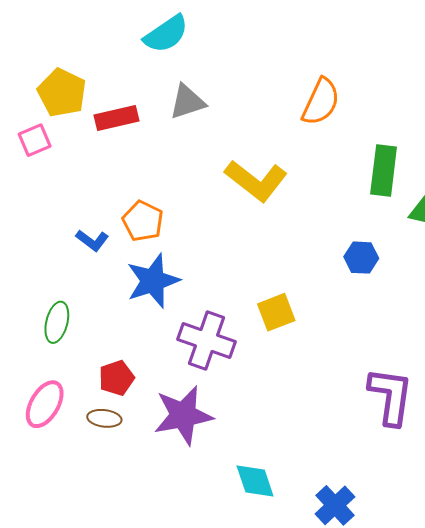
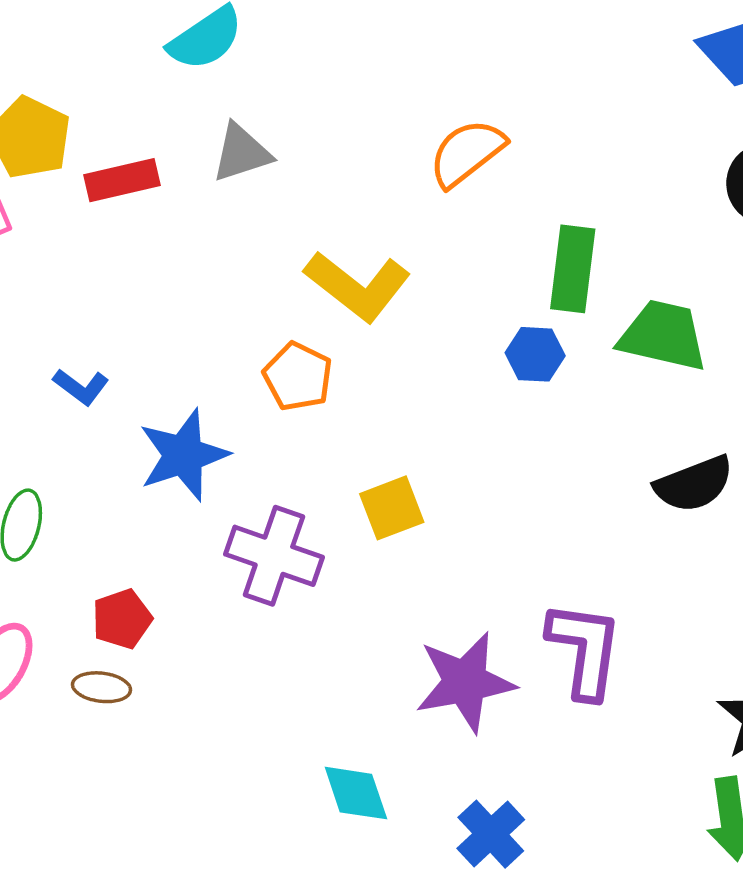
orange semicircle: (321, 102) -> (467, 153), turned -153
orange pentagon: (143, 221) -> (298, 376), moved
blue hexagon: (361, 258) -> (535, 354), moved
purple star: (183, 415) -> (465, 682), moved

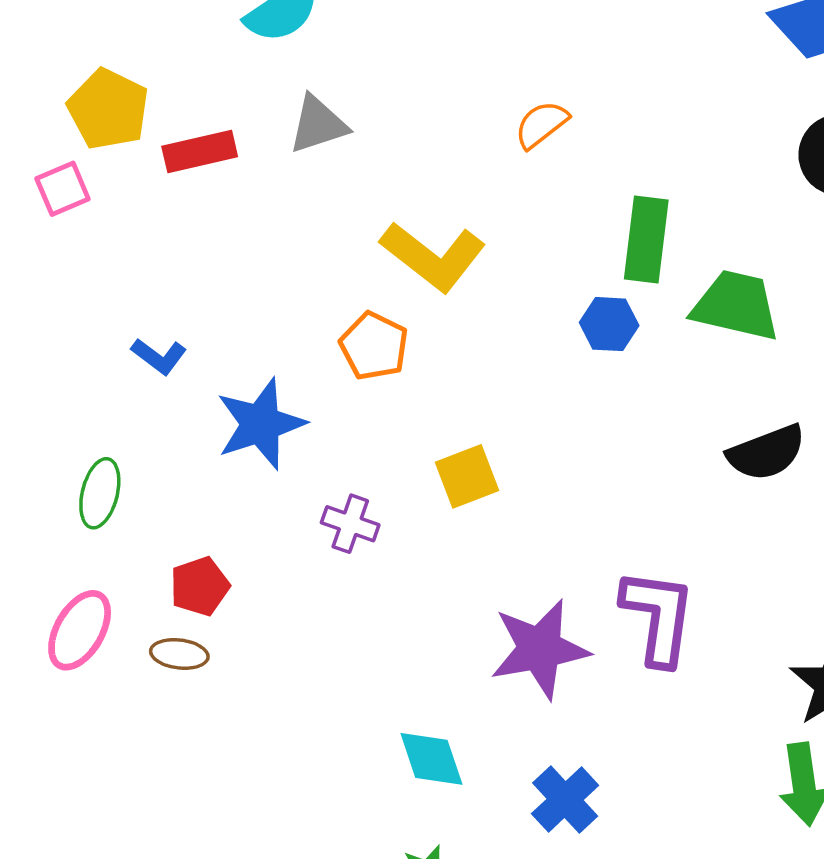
orange semicircle: (467, 153) -> (541, 124), size x0.7
purple cross: (274, 556) -> (350, 524), size x0.6

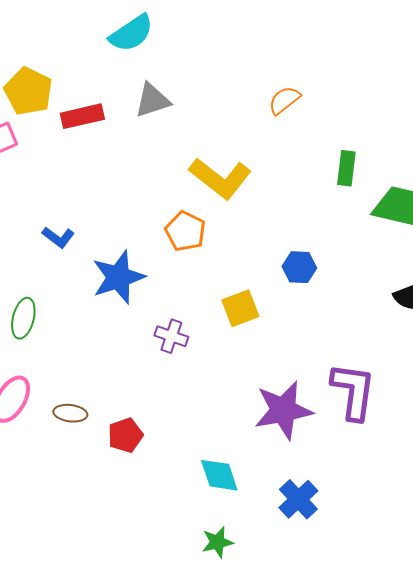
green rectangle: (646, 239) -> (346, 168), size x0.7
blue hexagon: (609, 324) -> (299, 267), moved
red pentagon: (200, 586) -> (125, 435), moved

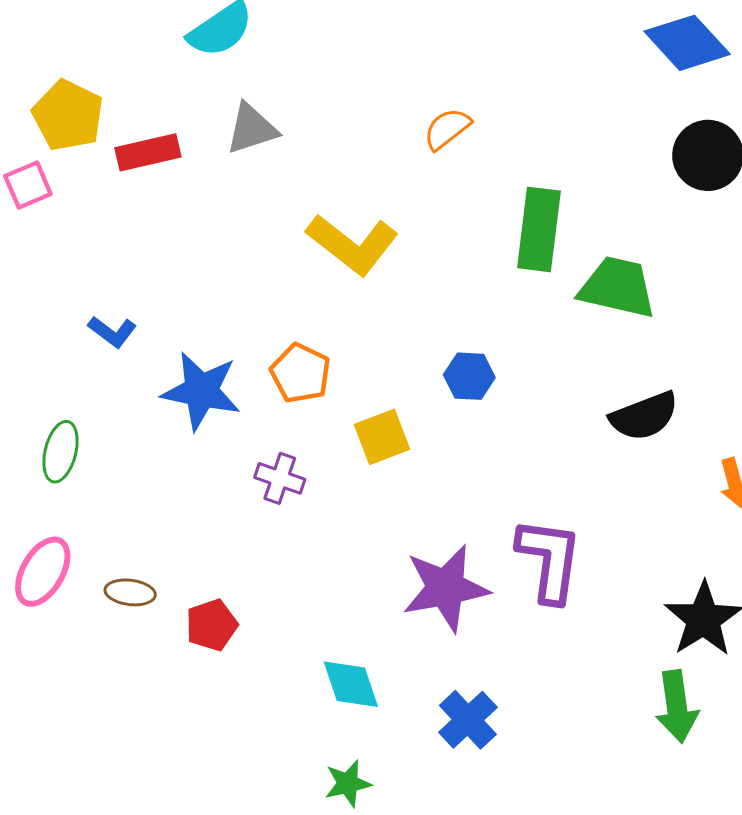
green rectangle: (346, 168) -> (539, 229), size x1.6
orange pentagon: (185, 231) -> (300, 373), moved
blue star: (118, 277) -> (201, 391), turned 30

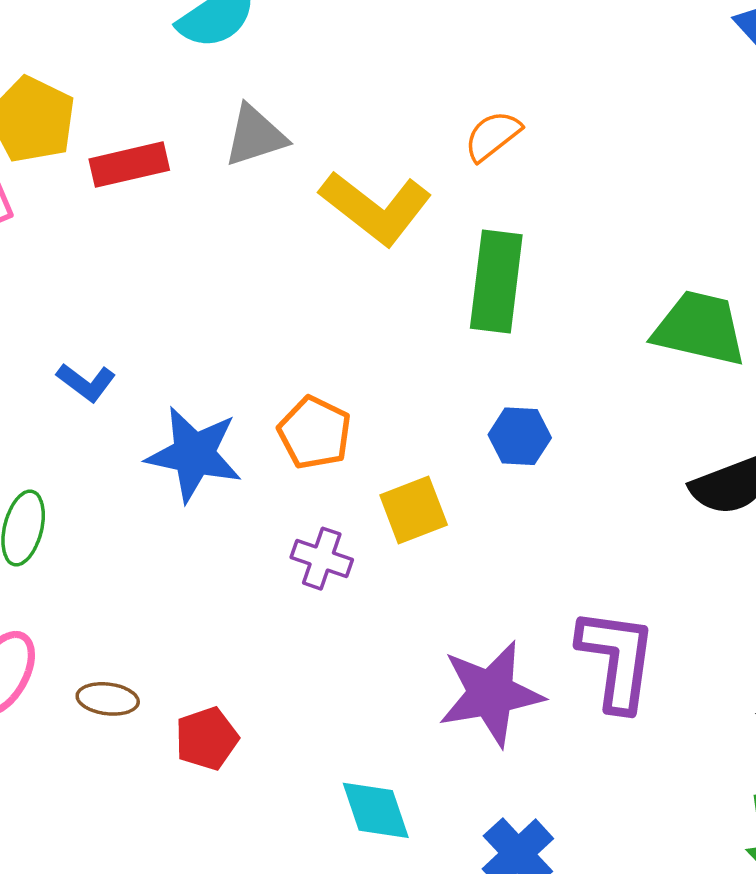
green rectangle: (539, 229) -> (496, 282), moved
yellow L-shape: (352, 244) -> (376, 208), moved
purple cross: (280, 478) -> (322, 559), moved

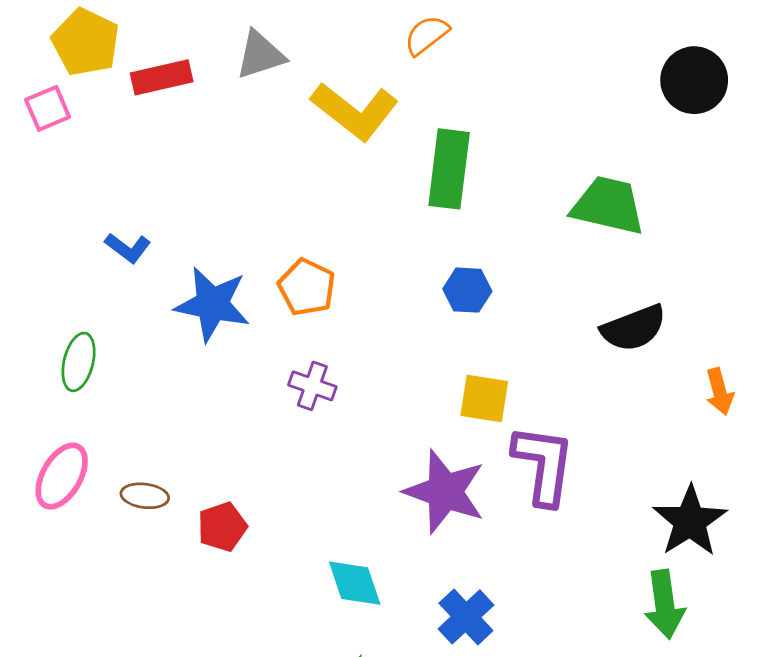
orange semicircle: (493, 136) -> (427, 35), moved
yellow square: (414, 510) -> (484, 399), moved, turned 30
purple star: (491, 694) -> (445, 492), turned 30

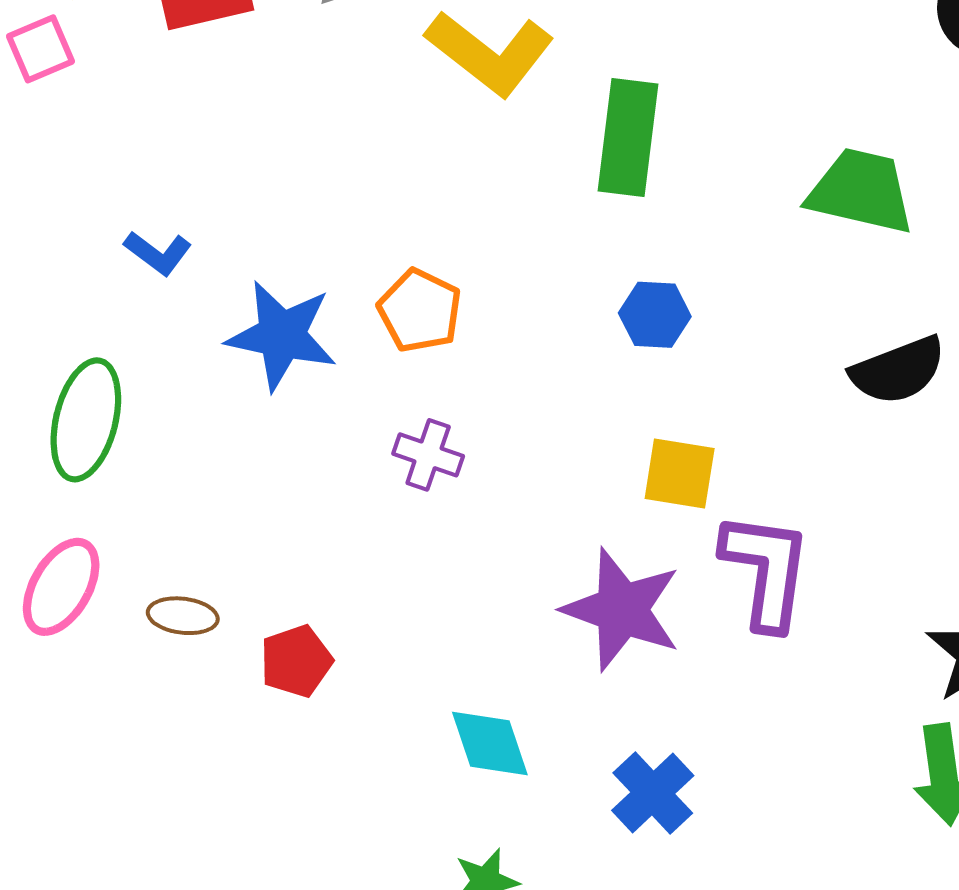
green ellipse: (79, 362) -> (86, 420), size x1.4

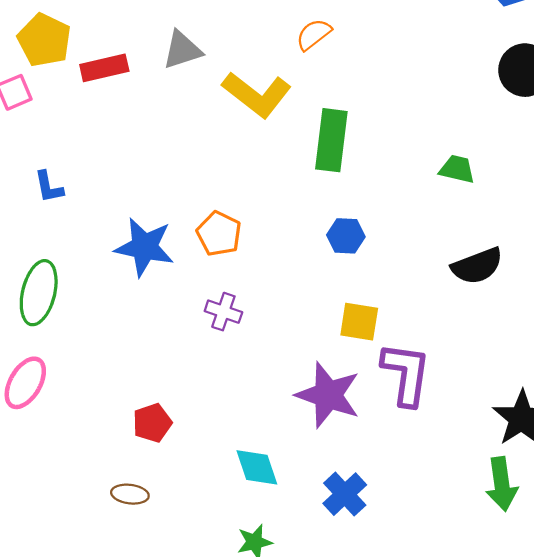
green trapezoid: (861, 191) -> (457, 169), size x0.6
blue L-shape: (158, 253) -> (49, 187), moved, turned 42
brown ellipse: (183, 616) -> (130, 494), moved

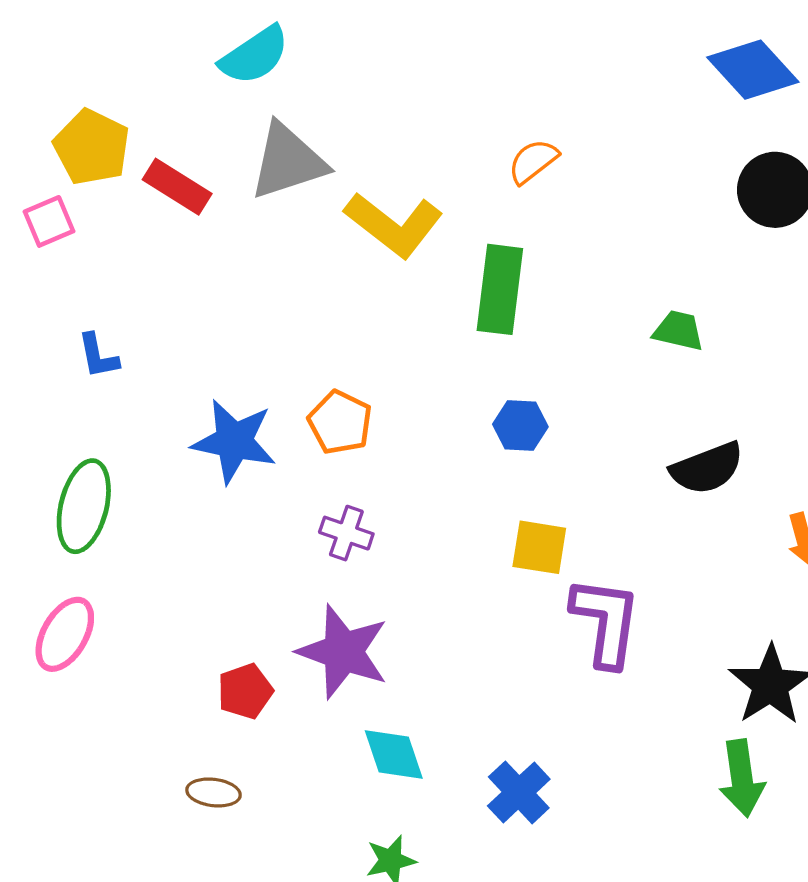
orange semicircle: (314, 34) -> (533, 161), moved
gray triangle: (182, 50) -> (288, 161), size x1.4
red rectangle: (104, 68) -> (177, 187), turned 45
purple star: (328, 395) -> (343, 652), moved

